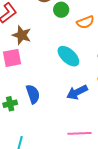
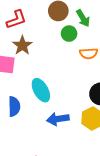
cyan ellipse: (68, 56) -> (41, 90), moved

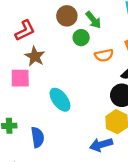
blue semicircle: (14, 106) -> (38, 137), moved
blue arrow: (58, 119) -> (101, 145), moved

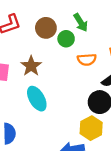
brown circle: (67, 16) -> (46, 28), moved
brown star: (35, 56) -> (31, 66), moved

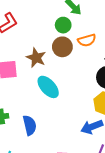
brown circle: (46, 28) -> (62, 47), moved

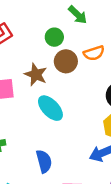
green circle: (63, 25) -> (54, 37), moved
blue semicircle: (30, 125) -> (44, 161), moved

